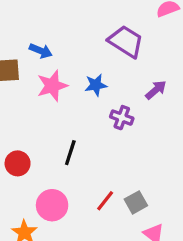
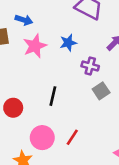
red line: (105, 201) -> (72, 137), moved
gray square: (136, 202) -> (101, 91), moved

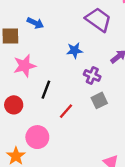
pink star: (35, 46) -> (25, 66), moved
black line: (53, 96) -> (46, 90), moved
red line: (72, 137) -> (66, 111), moved

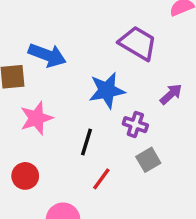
blue arrow: (35, 23) -> (47, 55), size x1.5
blue star: (74, 50) -> (107, 90), size x1.5
black line: (46, 90) -> (87, 142), moved

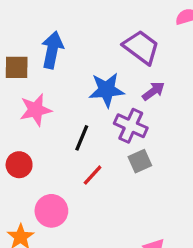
blue arrow: (47, 55) -> (52, 50), turned -105
purple arrow: (171, 94) -> (153, 91), moved
purple cross: (135, 125) -> (131, 126), size x1.4

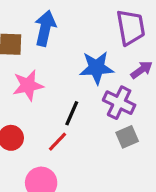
purple trapezoid: (141, 47) -> (131, 27), turned 42
red line: (93, 175) -> (58, 142), moved

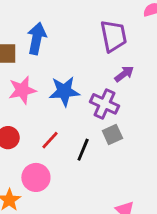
blue star: (97, 68) -> (64, 91), moved
black line: (72, 113) -> (83, 150), moved

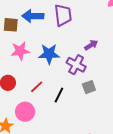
purple trapezoid: (114, 36) -> (63, 15), moved
blue arrow: (37, 38) -> (33, 16), turned -105
gray square: (112, 135) -> (89, 87), moved

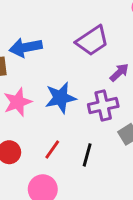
purple trapezoid: (63, 15) -> (92, 41), moved, turned 75
purple cross: (76, 65) -> (103, 105), turned -30

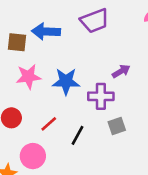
purple trapezoid: (92, 41) -> (95, 21), moved

